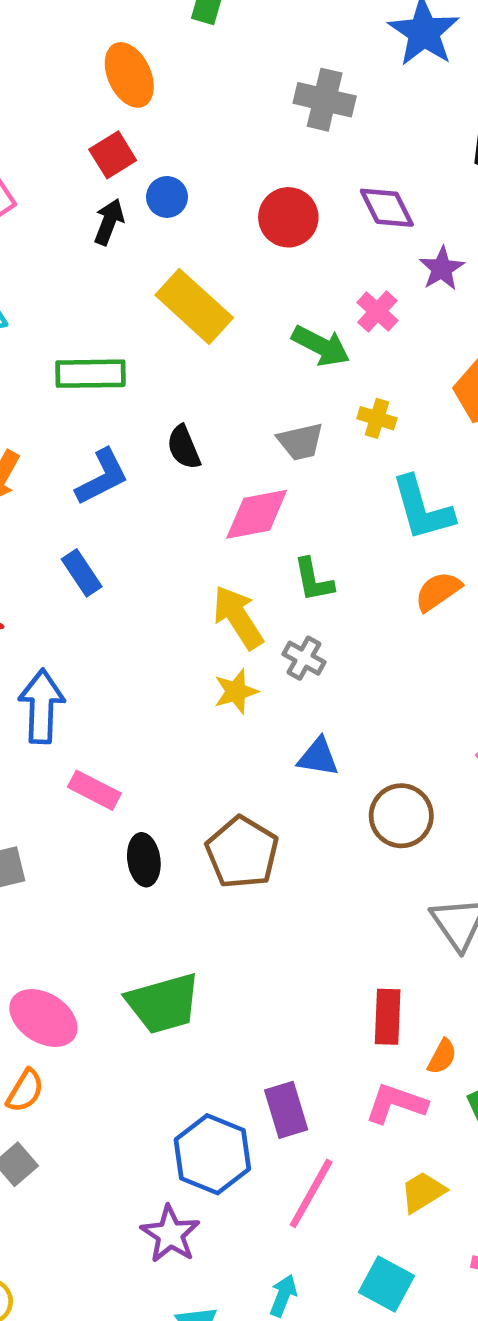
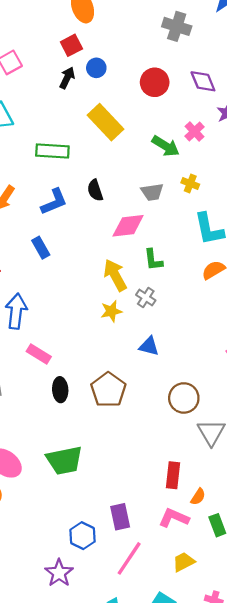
brown circle: (401, 816) -> (184, 398), moved
blue hexagon: (212, 1154) -> (83, 536), size x0.7

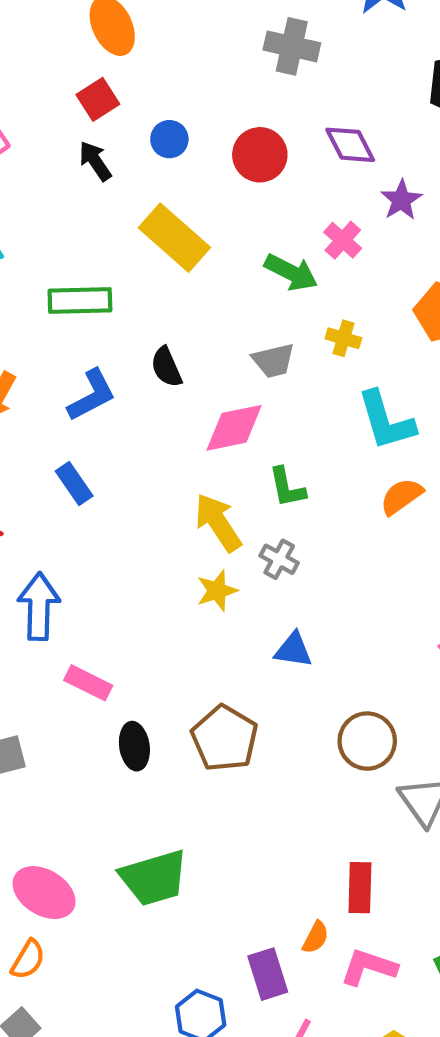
blue circle: (96, 68) -> (169, 139), moved
black arrow: (67, 78) -> (95, 161), turned -55
orange semicircle: (198, 497) -> (316, 937), moved

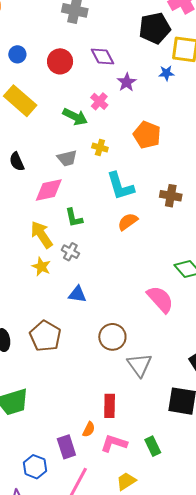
yellow star: (217, 591) -> (41, 267), turned -30

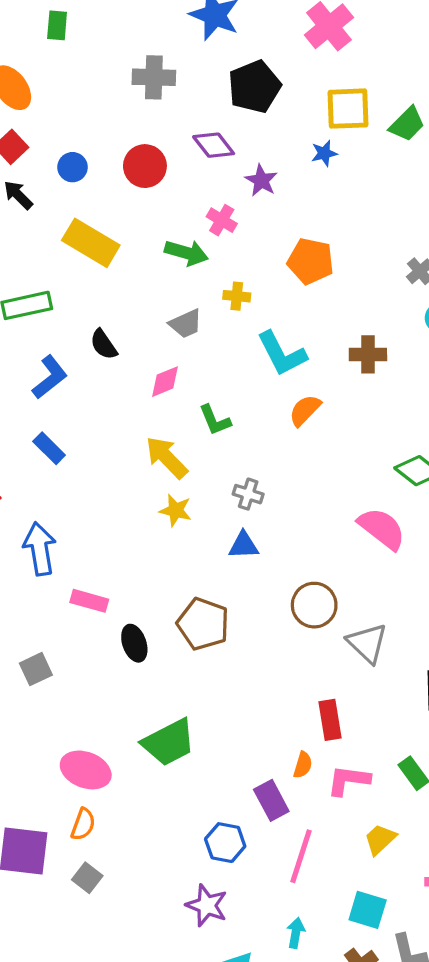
black pentagon: (155, 28) -> (254, 87), moved
pink diamond: (49, 190) -> (165, 382), size x0.7
gray cross: (70, 252) -> (248, 494), moved

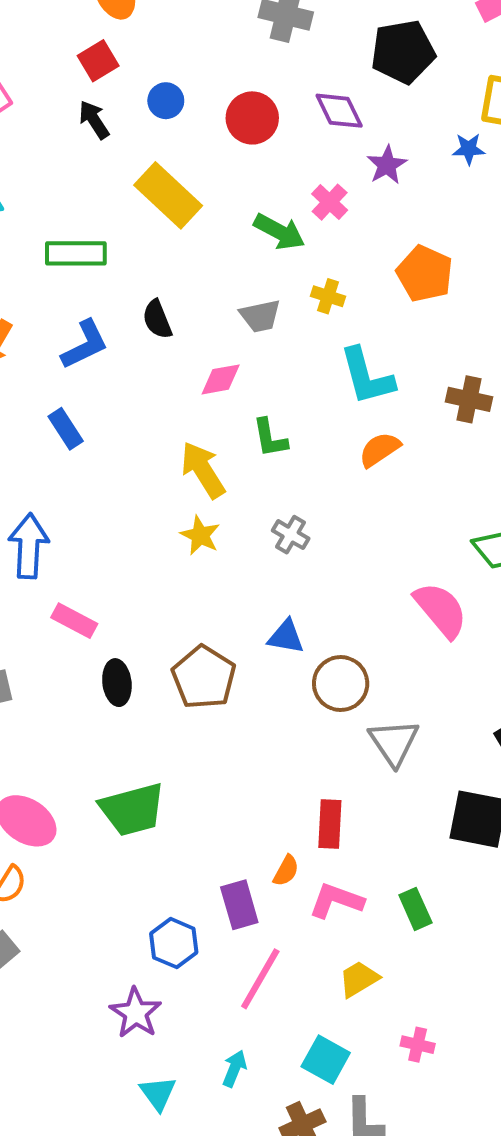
blue triangle: (244, 545) -> (286, 637), moved

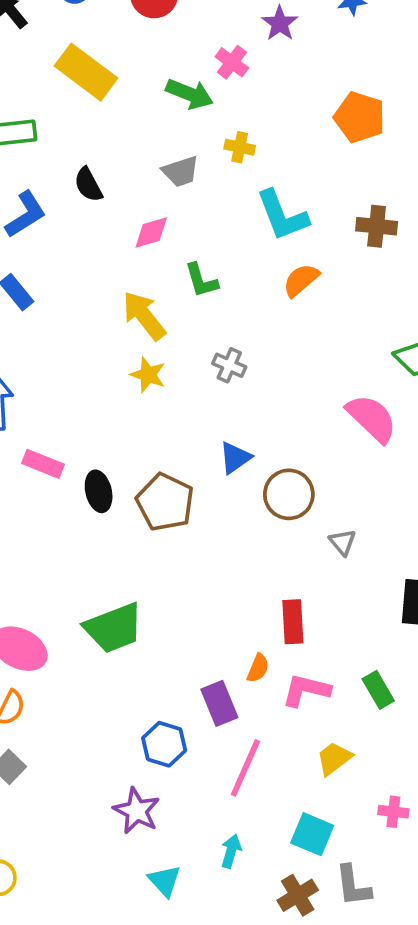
orange pentagon: (425, 274) -> (360, 117), moved
blue triangle: (286, 637) -> (235, 458), turned -39
black ellipse: (117, 683) -> (99, 491), moved
gray triangle: (394, 742) -> (343, 542), size x0.6

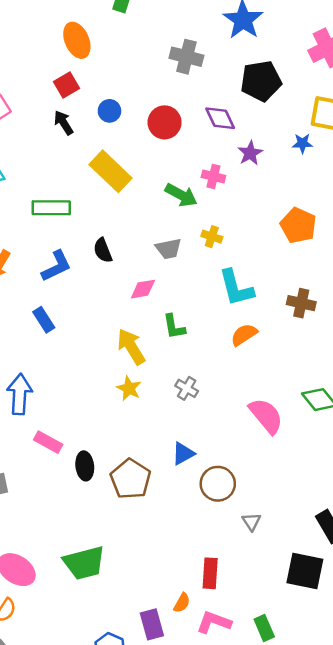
pink cross: (232, 62) -> (213, 176), turned -30
pink semicircle: (372, 418) -> (266, 416), moved

